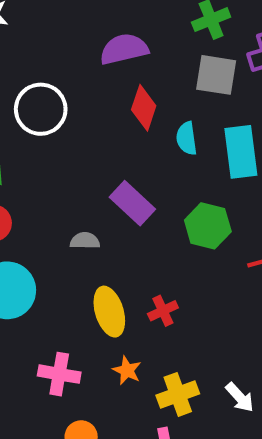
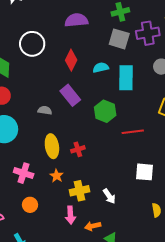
red diamond: (144, 108) -> (71, 60), moved
cyan semicircle: (187, 138) -> (101, 68), turned 77

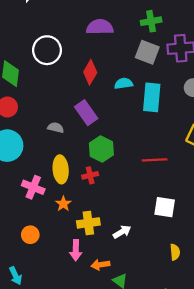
green hexagon: (105, 111) -> (101, 149), moved
pink cross: (24, 173) -> (33, 187), moved
white arrow: (109, 196) -> (122, 232), turned -91

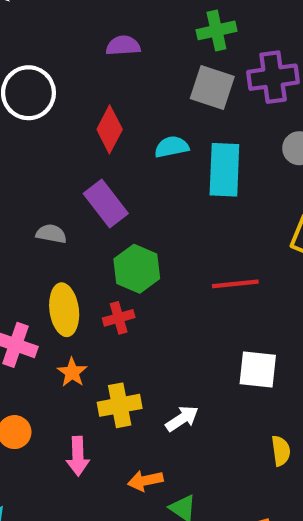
purple semicircle: (100, 27) -> (123, 46), size x0.7
pink arrow: (76, 250) -> (78, 456), moved

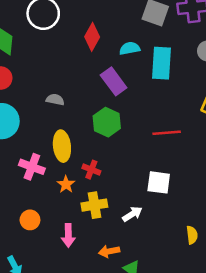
purple rectangle: (106, 204) -> (114, 81), moved
red cross: (119, 318) -> (91, 170), moved, turned 36
white square: (258, 369) -> (159, 182), moved

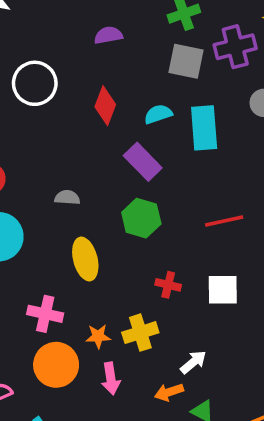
pink cross: (32, 167) -> (45, 314), moved
red cross: (91, 170) -> (168, 285), moved
orange star: (66, 184) -> (98, 336), moved, turned -30
white arrow: (132, 214) -> (193, 362), moved
orange circle: (30, 220) -> (56, 365), size x1.6

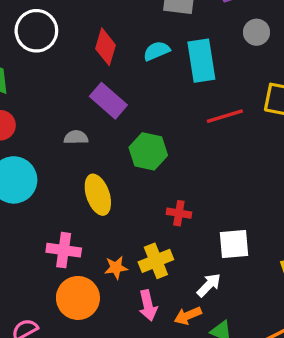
purple rectangle: (143, 162) -> (108, 101), moved
red line: (224, 221) -> (225, 116), moved
white square: (223, 290) -> (234, 244), moved
pink arrow: (111, 379) -> (148, 305), moved

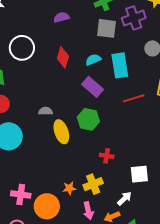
purple rectangle: (108, 101) -> (93, 87), moved
yellow ellipse: (98, 195) -> (61, 132), moved
pink cross: (64, 250) -> (21, 195), moved

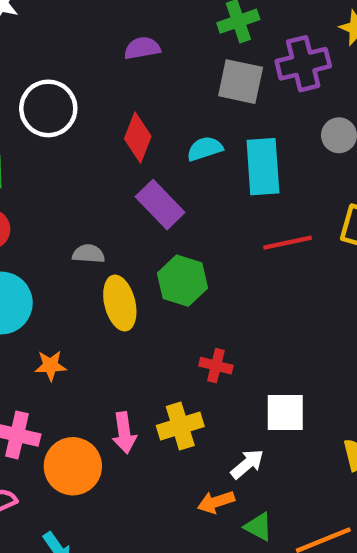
purple rectangle: (93, 87) -> (160, 205), moved
orange star: (69, 188) -> (50, 366), moved
pink arrow: (88, 211) -> (124, 433), moved

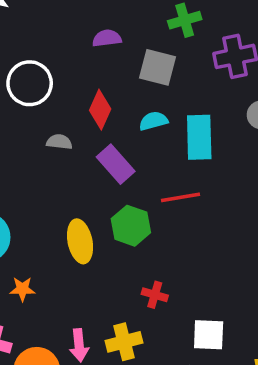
gray square: (241, 82) -> (158, 67), moved
red line: (288, 243) -> (180, 197), moved
gray semicircle: (89, 254) -> (59, 142), moved

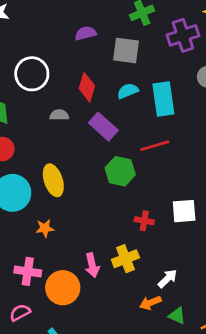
yellow ellipse: (80, 241) -> (53, 180), moved
white square: (209, 335) -> (184, 211), moved

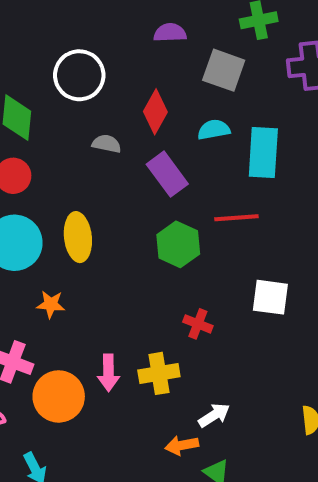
white square: (184, 211) -> (270, 297), moved

